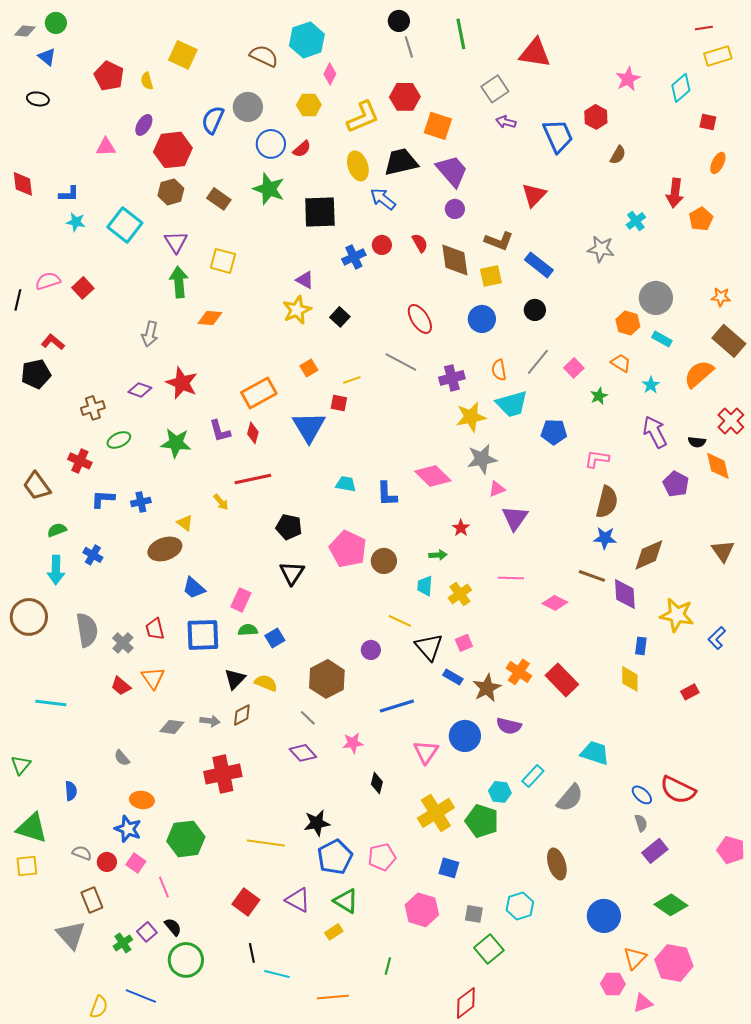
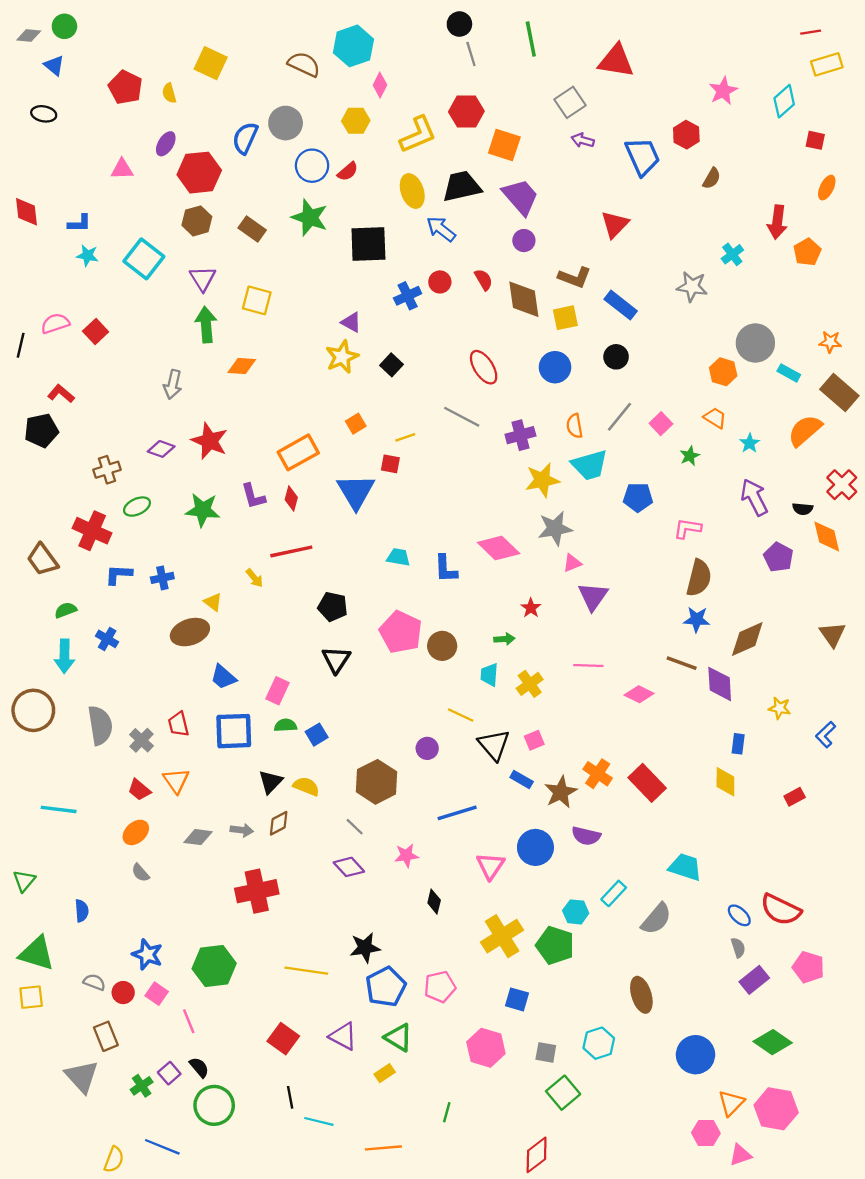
cyan rectangle: (662, 339) -> (789, 373), moved
red cross: (80, 461) -> (92, 531), size x1.4
yellow star: (677, 615) -> (780, 708), size x0.6
orange ellipse: (142, 800) -> (136, 832), moved, turned -50
pink pentagon: (731, 850) -> (808, 967), moved

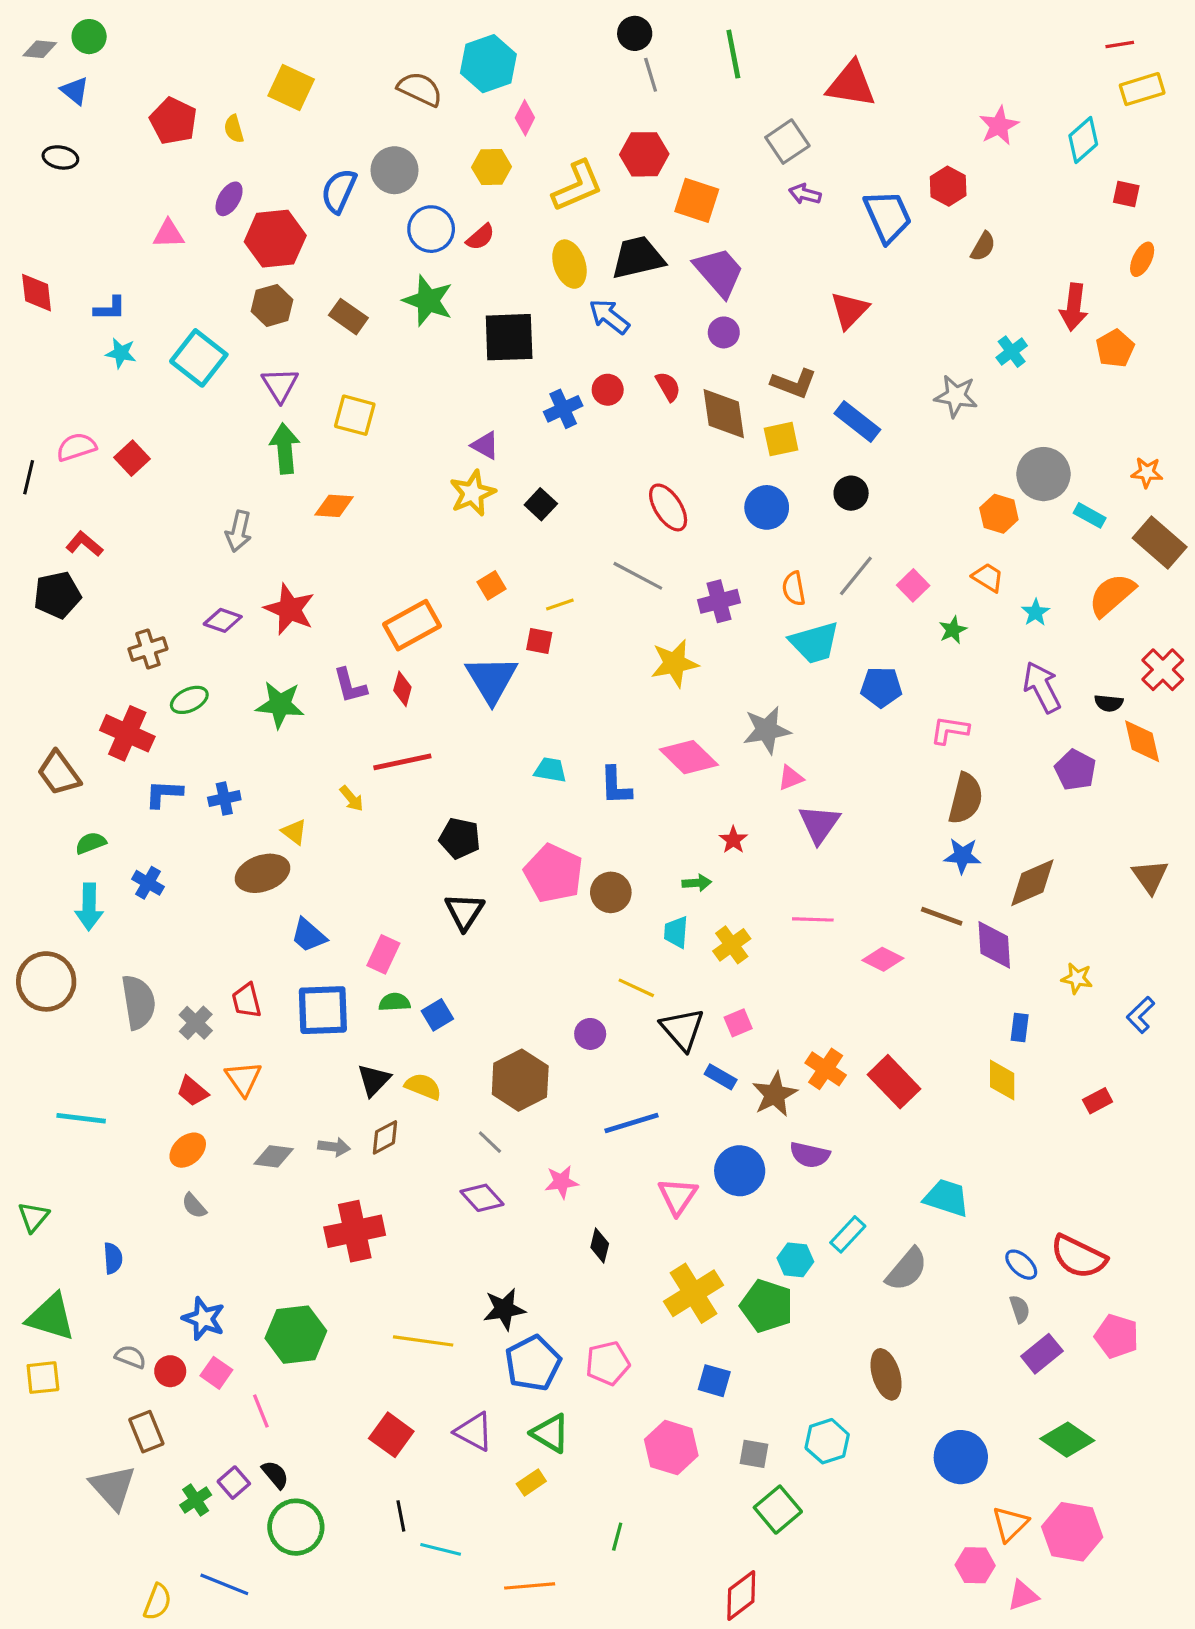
yellow star: (542, 480) -> (674, 663), moved

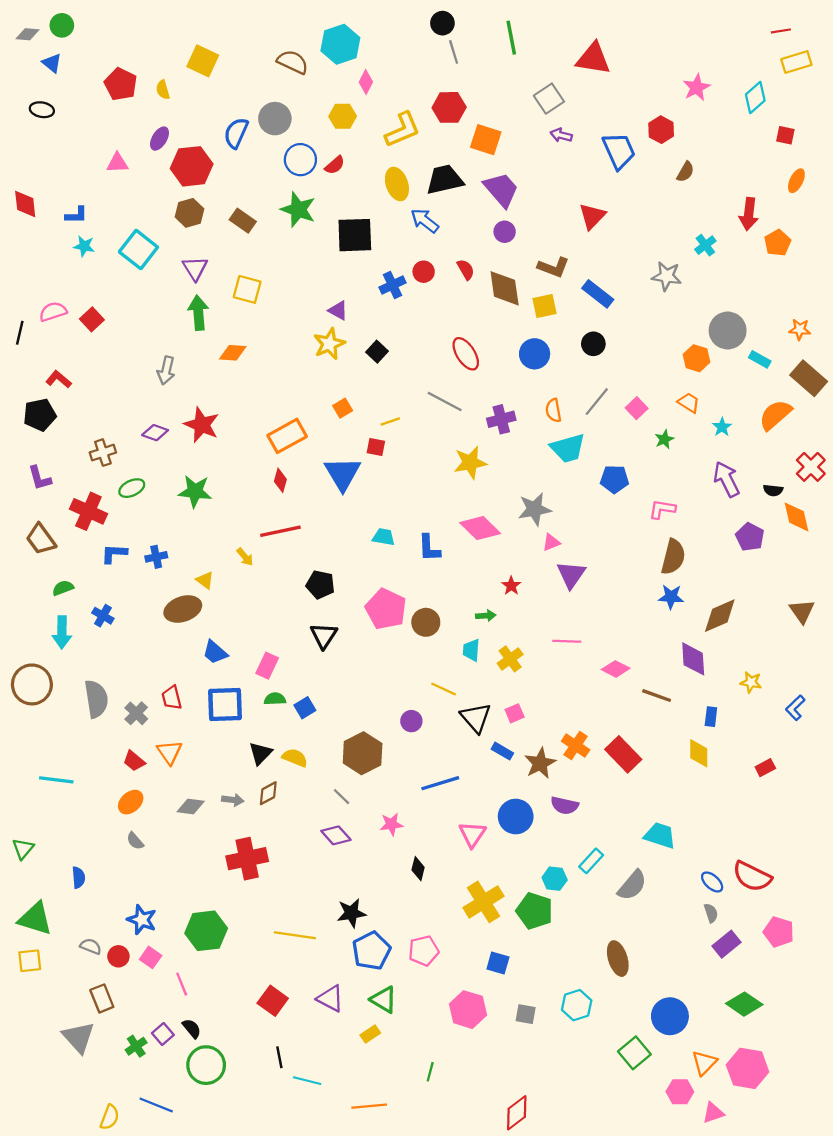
purple L-shape: (350, 686) -> (40, 478), moved
brown line: (942, 916) -> (657, 696), moved
green square: (778, 1510) -> (634, 1053), moved

